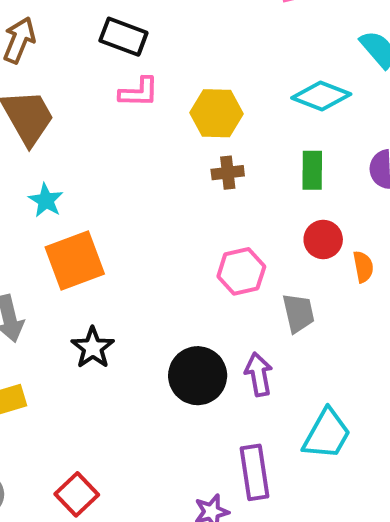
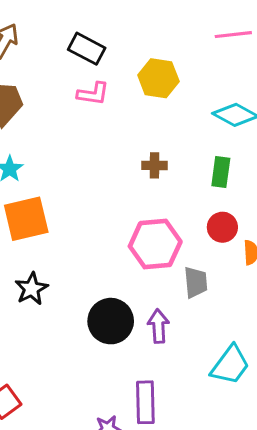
yellow hexagon: (216, 113) -> (158, 78), moved
pink hexagon: (241, 271) -> (155, 244), size x1.4
cyan trapezoid: (327, 434) -> (230, 365), moved

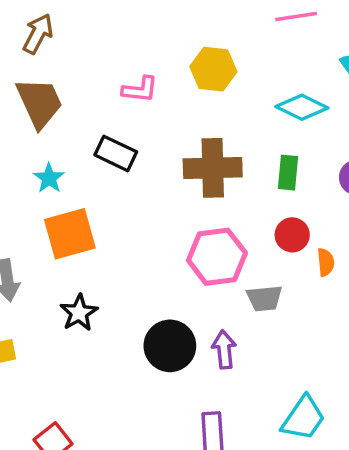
black rectangle: (87, 49) -> (116, 153), moved
brown cross: (155, 165) -> (213, 168), size x2.0
gray trapezoid: (196, 282) -> (264, 298), turned 92
cyan trapezoid: (230, 365) -> (303, 418), moved

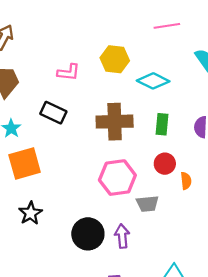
cyan diamond: (302, 107) -> (153, 81), moved

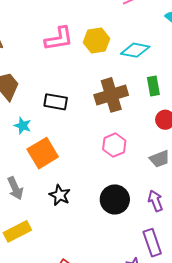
pink L-shape: (69, 72) -> (59, 39), moved, size x1.4
pink hexagon: (117, 178) -> (114, 145), moved, size x0.7
purple arrow: (122, 236) -> (155, 201), moved

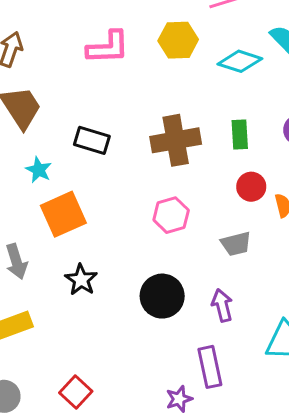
yellow hexagon: (97, 40) -> (178, 40), moved
cyan diamond: (135, 50) -> (240, 61), moved

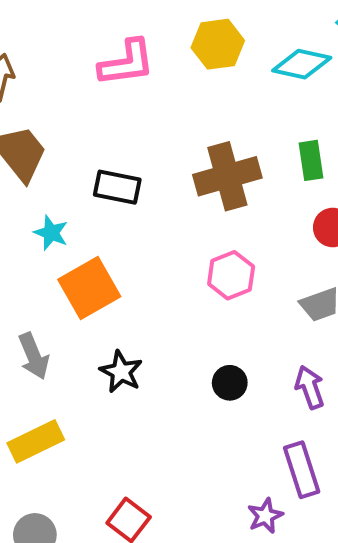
black circle: (162, 296) -> (230, 383), size x0.6

